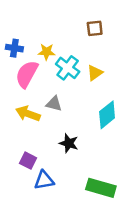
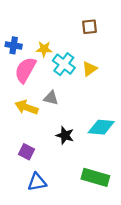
cyan diamond: (107, 115) -> (101, 127), moved, turned 44
blue triangle: (44, 180) -> (37, 182), moved

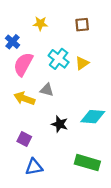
blue cross: (14, 45) -> (13, 42), turned 32
yellow star: (44, 49) -> (40, 24), moved

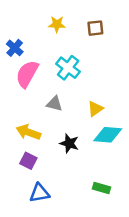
yellow star: (40, 24) -> (57, 24), moved
yellow triangle: (82, 63) -> (95, 109), moved
yellow arrow: (24, 98) -> (28, 132), moved
green rectangle: (87, 163) -> (102, 188), size x0.6

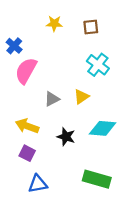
cyan cross: (68, 68) -> (98, 65), moved
gray triangle: (54, 104) -> (52, 99), turned -42
yellow triangle: (95, 109) -> (81, 97), moved
green rectangle: (102, 188) -> (97, 179), size x1.6

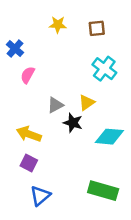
pink semicircle: (26, 71) -> (28, 75), size x0.6
black star: (66, 137) -> (73, 123), moved
blue triangle: (38, 184) -> (40, 196), turned -30

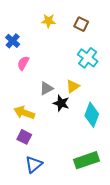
brown square: (97, 28) -> (81, 24), turned 32
cyan diamond: (109, 137) -> (92, 115), turned -75
green rectangle: (103, 191) -> (86, 160), turned -35

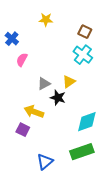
brown square: (81, 24) -> (85, 32), moved
yellow arrow: (24, 113) -> (34, 112), moved
cyan diamond: (92, 115) -> (87, 122), moved, turned 50
blue triangle: (34, 164) -> (45, 162), moved

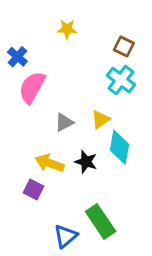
pink semicircle: (22, 60) -> (32, 87), size x1.6
black star: (58, 98) -> (86, 162), moved
cyan diamond: (87, 122) -> (120, 147), moved, turned -60
green rectangle: (82, 152) -> (101, 221), moved, turned 75

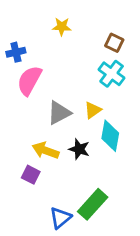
blue cross: (17, 57) -> (16, 52), turned 36
gray triangle: (64, 122) -> (59, 113), size x1.4
green rectangle: (101, 221) -> (93, 204), turned 76

